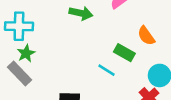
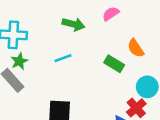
cyan line: (106, 70) -> (63, 58), moved, turned -54

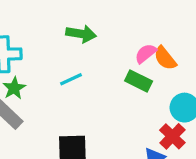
pink semicircle: (111, 14) -> (146, 53), moved

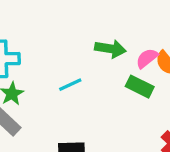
green arrow: (81, 34) -> (110, 49), moved

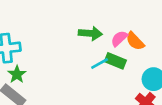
cyan line: (70, 85) -> (100, 64), moved

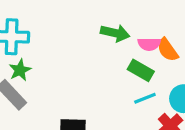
pink semicircle: (119, 39) -> (149, 44), turned -144
cyan line: (100, 64) -> (145, 98), moved

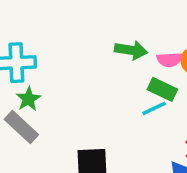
cyan line: (145, 98) -> (154, 108), moved

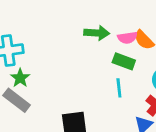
cyan line: (154, 108) -> (119, 88), moved, turned -66

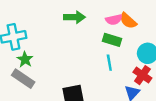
green arrow: (97, 33) -> (74, 17), moved

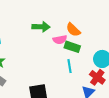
pink semicircle: (114, 20) -> (60, 40), moved
orange semicircle: (128, 21) -> (73, 30), moved

